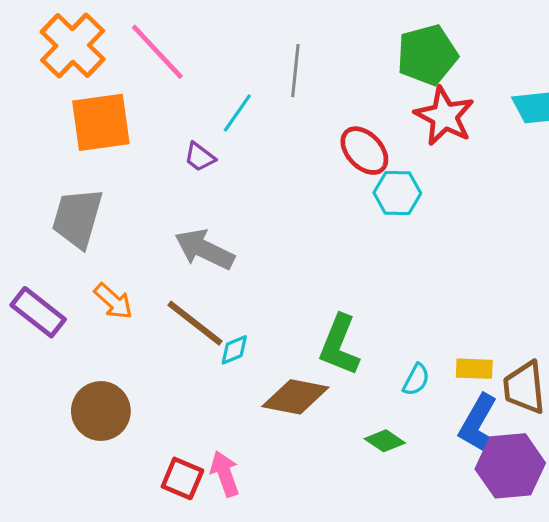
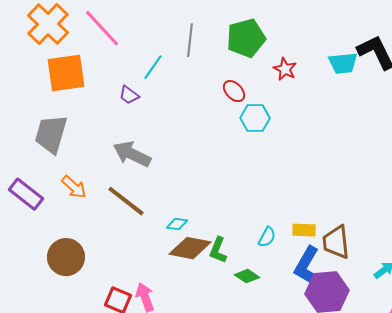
green pentagon: (427, 55) -> (246, 38), moved
red star: (444, 116) -> (285, 69), size x0.6
red ellipse: (364, 151) -> (234, 91), size x0.7
green L-shape: (339, 345) -> (218, 250), moved, size x0.7
cyan diamond: (234, 350) -> (177, 224), moved, turned 30

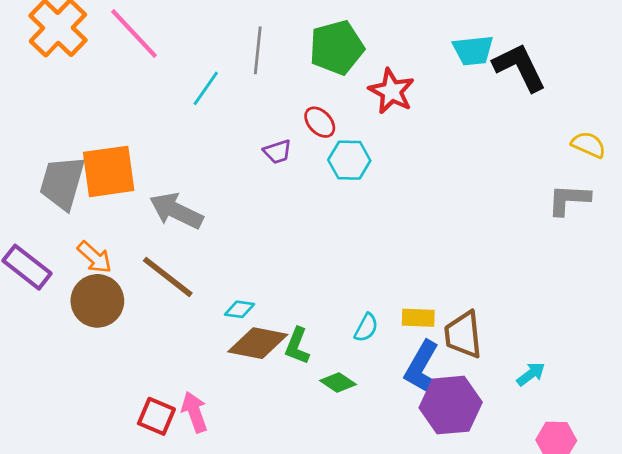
cyan trapezoid: (343, 63) -> (473, 50), moved
red star: (285, 69) -> (391, 91), size x1.4
orange square: (66, 73) -> (109, 171), moved
purple trapezoid: (129, 95) -> (278, 152), moved, turned -55
brown circle: (66, 257) -> (97, 301), moved

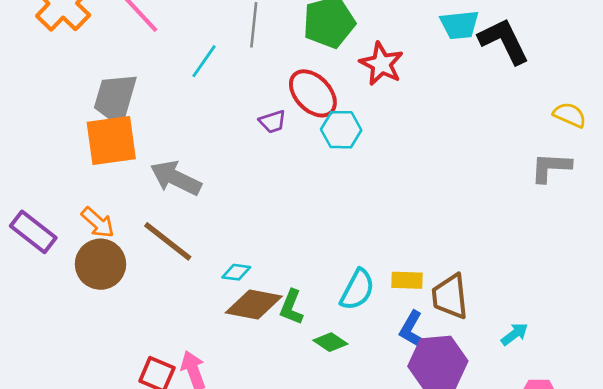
red ellipse: (320, 122) -> (313, 93), size x1.6
gray trapezoid: (62, 183) -> (115, 99), moved
cyan semicircle: (366, 328) -> (357, 290), size x1.5
blue L-shape: (422, 368) -> (411, 329), size x0.7

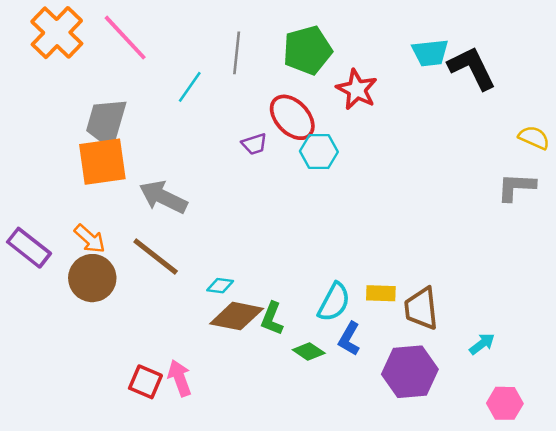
blue L-shape: (411, 329) -> (349, 339), moved

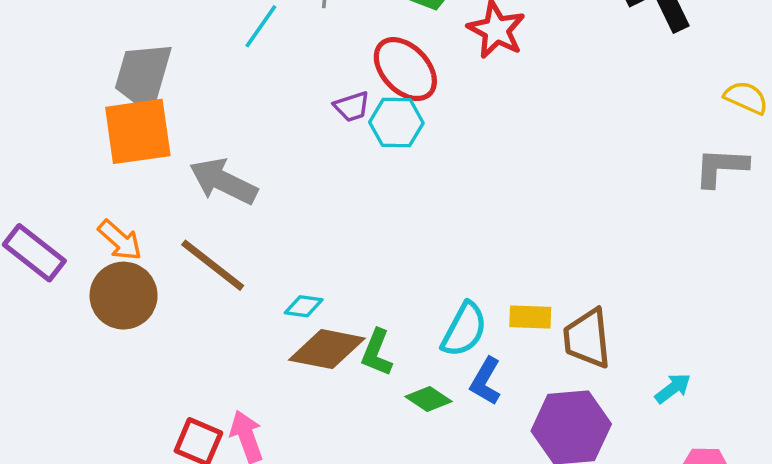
cyan hexagon: (319, 151) -> (396, 123), moved

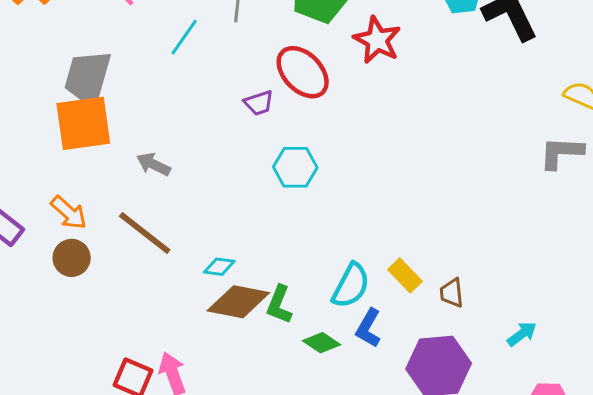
cyan hexagon: (396, 123) -> (295, 167), moved
gray arrow: (223, 181) -> (153, 164), size x0.6
brown circle: (124, 296) -> (72, 258), size x0.7
yellow rectangle: (530, 317) -> (405, 275), turned 44
brown trapezoid: (587, 338) -> (452, 293), size x0.6

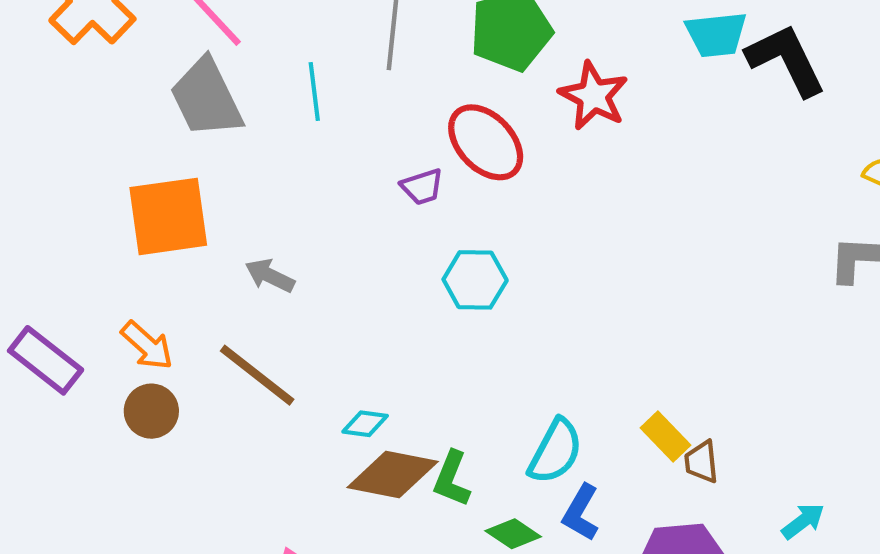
cyan line: (184, 37) -> (314, 92), turned -42
gray trapezoid: (88, 78) -> (206, 98), moved, turned -42
yellow rectangle: (405, 275) -> (665, 436), moved

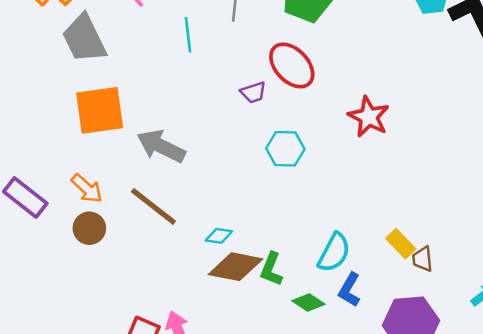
red star: (594, 96) -> (369, 117), moved
gray trapezoid: (206, 98) -> (84, 39), moved
gray arrow: (270, 276) -> (161, 146), size x1.6

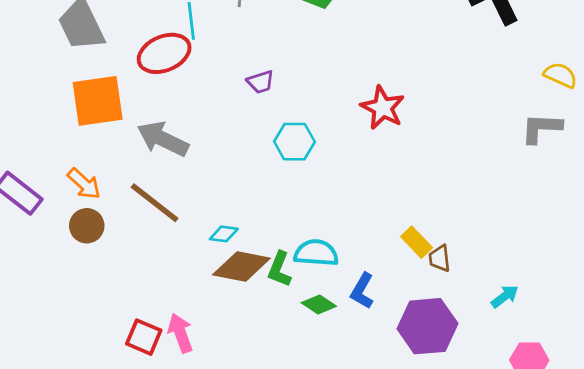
red ellipse: (292, 65) -> (164, 53), moved, turned -69
cyan semicircle: (334, 253) -> (316, 253), moved, turned -114

